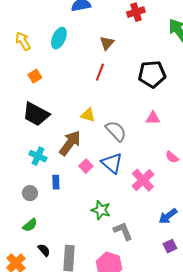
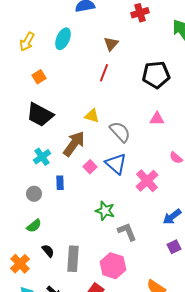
yellow arrow: (23, 41) -> (27, 42), turned -120
cyan cross: (38, 156) -> (42, 157), turned 30

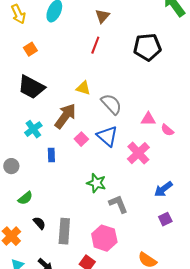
yellow arrow: (27, 42) -> (18, 14), turned -54
pink triangle: (157, 119) -> (148, 119), moved
gray circle: (34, 194) -> (11, 166), moved

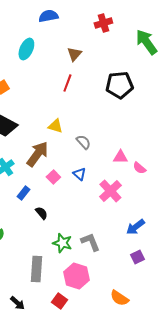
gray semicircle: (111, 104) -> (83, 142), size x0.7
blue triangle: (107, 136) -> (79, 174), size x0.6
blue rectangle: (51, 155) -> (23, 193), turned 40
green star: (96, 183) -> (62, 243), moved
black semicircle: (39, 223) -> (41, 213), moved

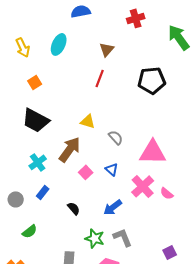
pink triangle: (120, 157) -> (153, 152), size x1.8
pink semicircle: (139, 168) -> (167, 193), moved
blue rectangle: (23, 193) -> (43, 192), moved
blue arrow: (135, 227) -> (113, 207), moved

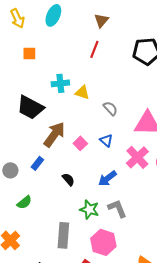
orange square: (35, 82) -> (29, 53), turned 32
black trapezoid: (36, 120) -> (30, 107), moved
brown arrow: (70, 149) -> (54, 134), moved
cyan cross: (38, 162) -> (60, 83), moved, turned 30

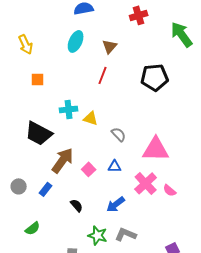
cyan ellipse: (53, 15) -> (76, 41), moved
blue triangle: (106, 140) -> (115, 166), turned -40
gray circle: (10, 170) -> (19, 186), moved
gray L-shape: (117, 208) -> (126, 234), turned -45

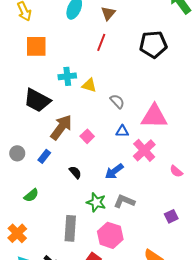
orange square: (38, 79) -> (36, 46), size x1.6
blue triangle: (115, 166) -> (122, 131), moved
pink semicircle: (170, 190) -> (176, 171), moved

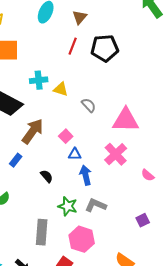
black pentagon: (153, 44) -> (105, 48), moved
blue triangle: (122, 131) -> (75, 154), moved
pink square: (87, 136) -> (66, 136), moved
blue arrow: (114, 171) -> (86, 175), turned 114

